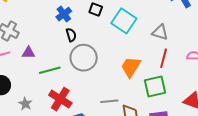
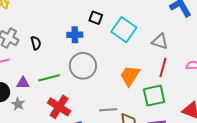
blue cross: (64, 14) -> (75, 35), moved, turned 35
black semicircle: (71, 35) -> (36, 43), moved
purple triangle: (28, 53) -> (23, 83), moved
gray star: (25, 104) -> (18, 104), moved

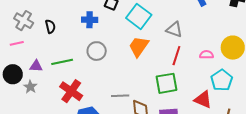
gray circle: (83, 66) -> (97, 51), size x0.7
orange trapezoid: (130, 76) -> (139, 46), moved

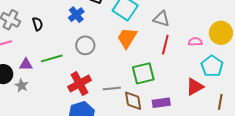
blue cross: (90, 20) -> (76, 15), turned -35
green square: (167, 83) -> (143, 73), moved
red cross: (71, 91) -> (80, 84), moved, turned 30
red triangle: (203, 100) -> (195, 87), turned -48

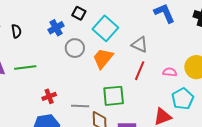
gray circle: (85, 45) -> (75, 48), moved
red cross: (80, 84) -> (49, 96), size x0.6

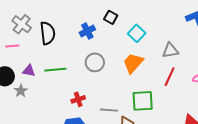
cyan square: (105, 28) -> (137, 33), size x0.7
black semicircle: (16, 31) -> (48, 33), size x1.6
gray triangle: (140, 44) -> (170, 50), turned -36
gray circle: (75, 48) -> (95, 62), moved

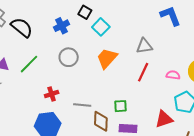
black semicircle: (48, 33) -> (22, 27), turned -45
cyan square: (137, 33) -> (101, 27), moved
green line: (55, 70) -> (29, 64), turned -40
green square: (143, 101) -> (121, 106), moved, size x0.6

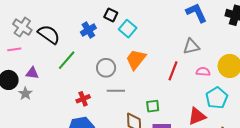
gray triangle: (144, 46) -> (191, 46), moved
gray circle: (69, 57) -> (106, 68), moved
green line: (29, 64) -> (67, 60), moved
gray line: (82, 105) -> (116, 91), moved

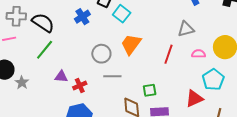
gray cross: (22, 27) -> (16, 16), turned -30
green line: (67, 60) -> (45, 50), moved
purple triangle: (32, 73) -> (61, 77), moved

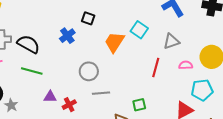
cyan square: (122, 14) -> (139, 30), moved
orange trapezoid: (131, 44) -> (114, 42), moved
green line: (45, 50) -> (32, 71), turned 70
cyan pentagon: (213, 80) -> (202, 90), turned 30

